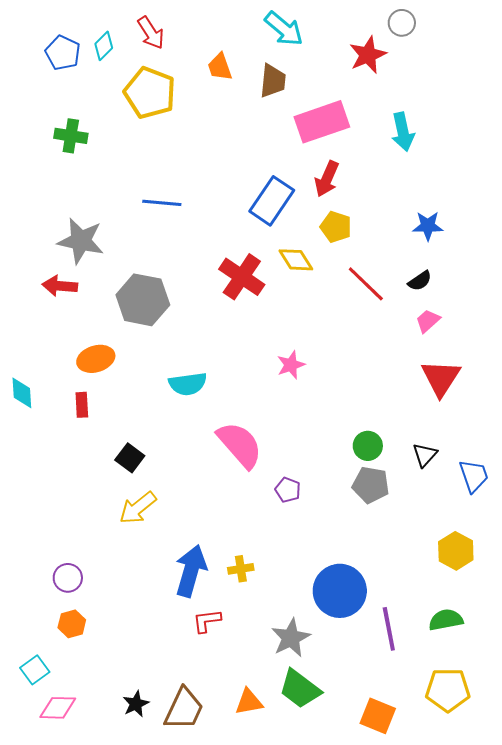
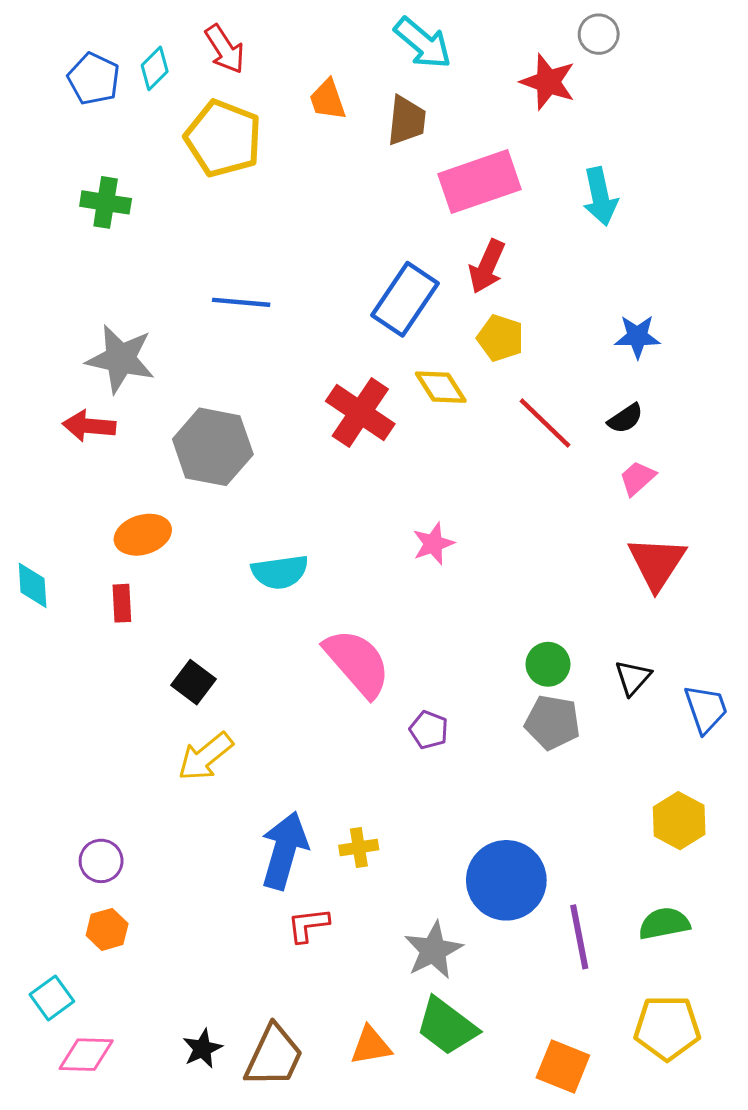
red star: (368, 55) -> (548, 82), turned -30

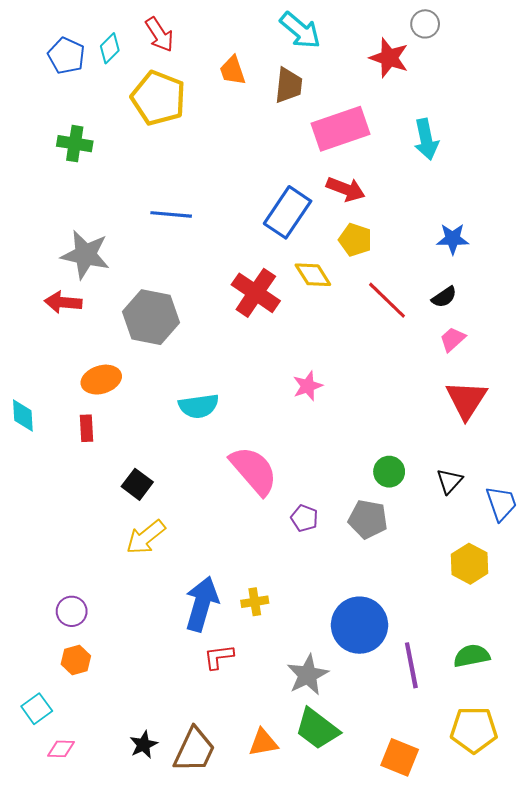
red arrow: (487, 267) -> (346, 189), turned -93
gray pentagon: (552, 722) -> (368, 519), moved
yellow hexagon: (679, 821) -> (470, 564), moved
pink diamond: (86, 1055) -> (61, 749), size x0.7

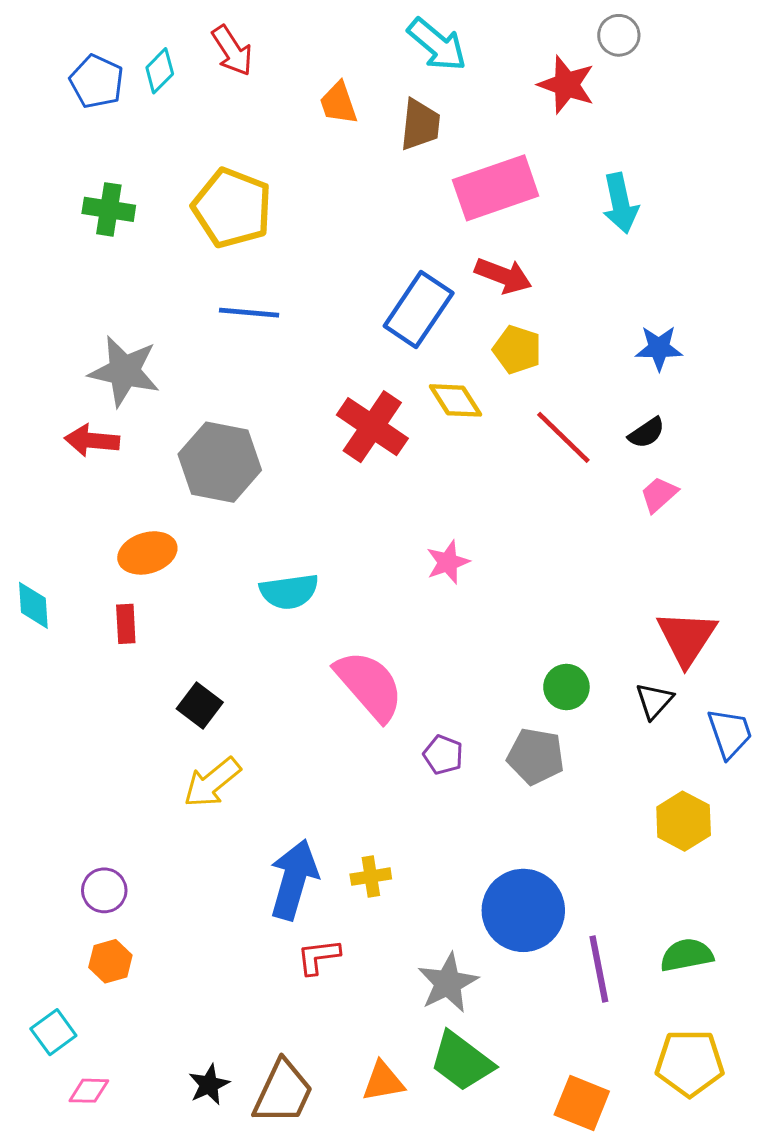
yellow pentagon: (158, 98) -> (232, 208), moved
red triangle: (466, 400) -> (687, 638), moved

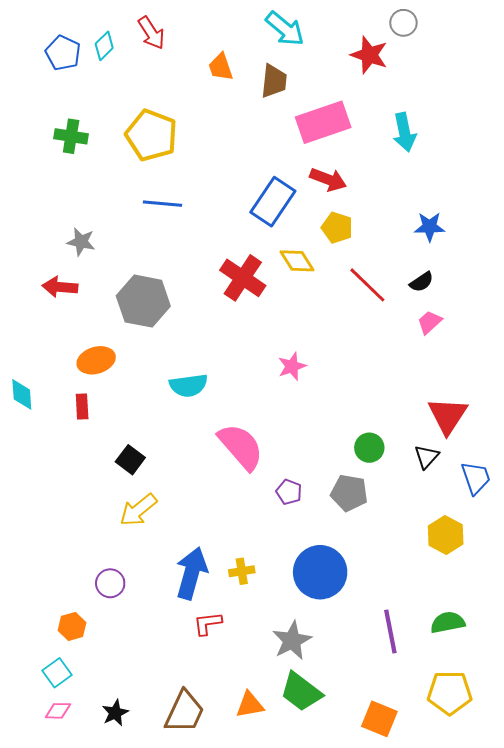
gray star: (124, 371) -> (81, 242), size x0.6
purple circle: (104, 890) -> (110, 583), moved
blue circle: (523, 910) -> (320, 572), moved
cyan square: (53, 1032) -> (57, 673), moved
black star: (209, 1085) -> (115, 713), moved

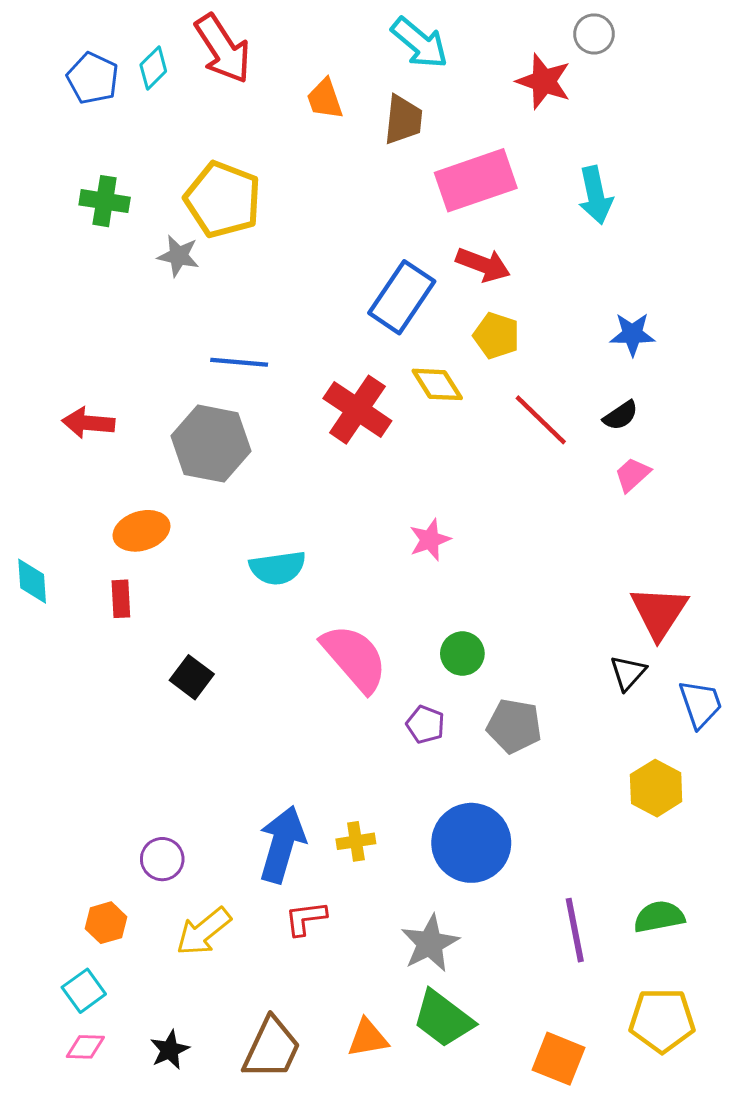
red arrow: (151, 33) -> (223, 49), size x1.4
blue line: (162, 204) -> (239, 362), moved
gray star: (81, 242) -> (178, 256), moved
green circle: (369, 448) -> (462, 654), moved
yellow arrow: (138, 510) -> (204, 932), moved

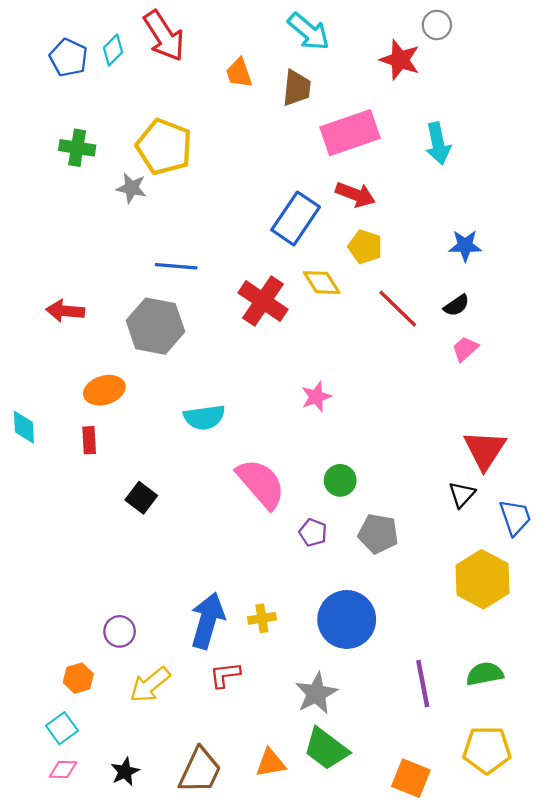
yellow hexagon: (656, 788) -> (483, 579), size x1.4

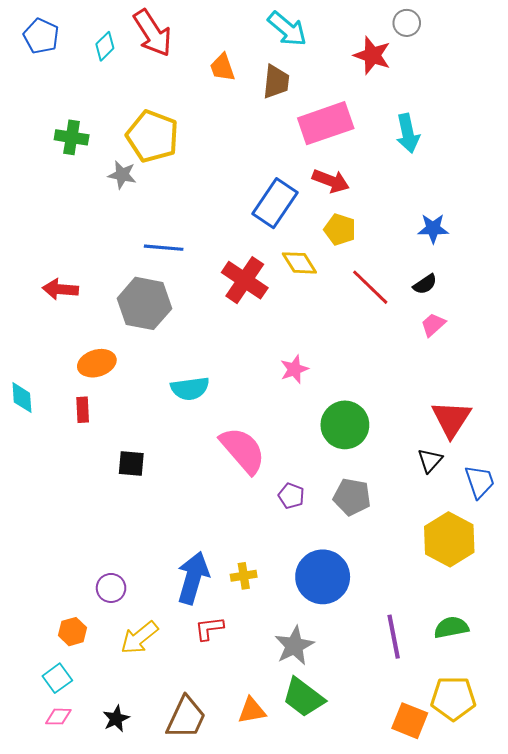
blue pentagon: (68, 58) -> (41, 36), moved
green circle: (340, 480) -> (345, 425), moved, size x1.6
black square: (141, 498) -> (131, 463), turned -32
orange square: (411, 778) -> (410, 721), moved

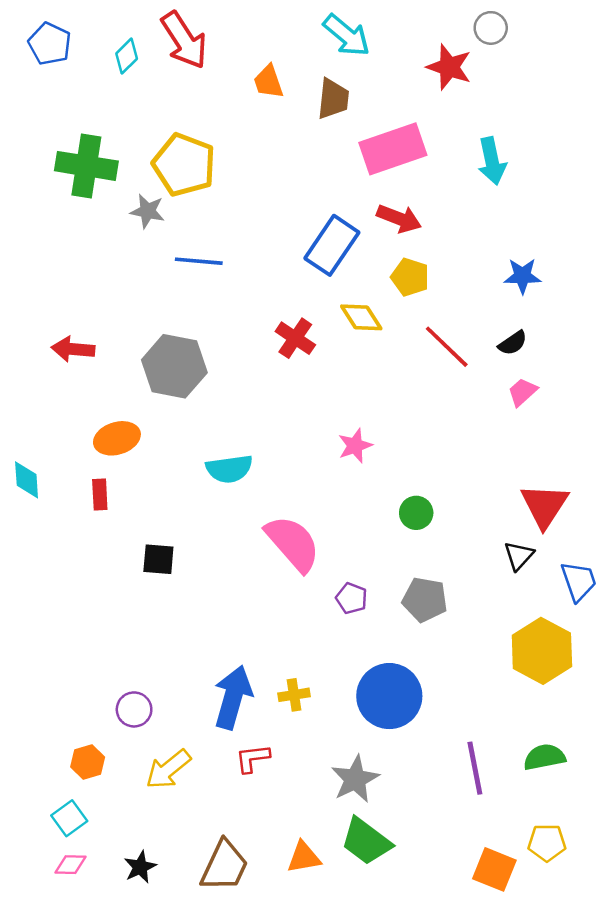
green cross: (72, 137) -> (86, 166), size x1.5
blue line: (164, 248) -> (199, 261), moved
red cross: (245, 280) -> (295, 338), size x0.7
green circle: (345, 425) -> (416, 513), size x0.6
yellow pentagon: (453, 698) -> (547, 843), size x0.7

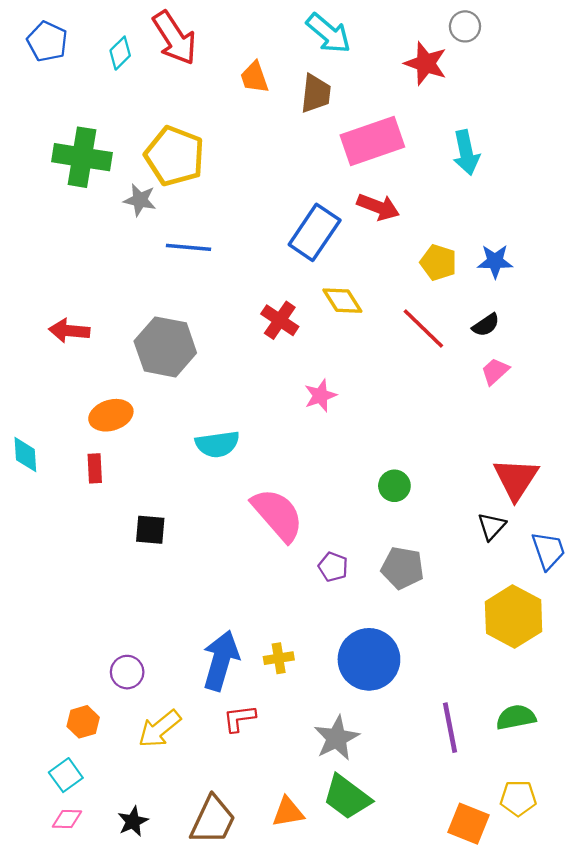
yellow pentagon: (410, 277) -> (438, 262), moved
pink star: (355, 446) -> (320, 396), moved

